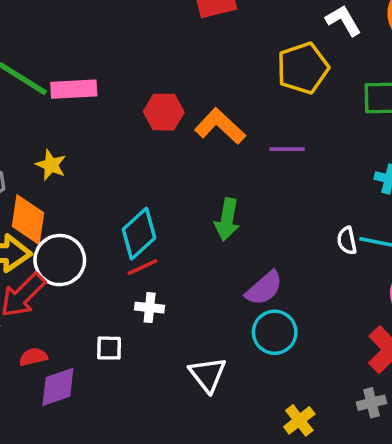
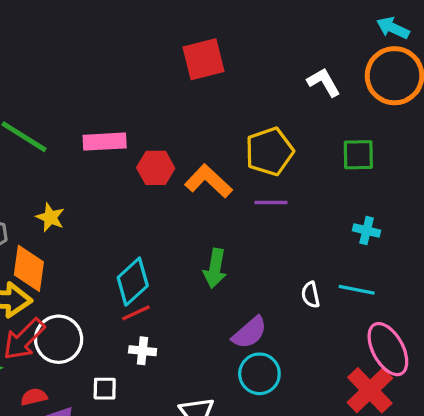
yellow pentagon: (303, 68) -> (269, 151), moved
pink rectangle: (74, 89) -> (105, 142), moved
white semicircle: (347, 241) -> (311, 295), moved
white circle: (60, 260) -> (59, 339), moved

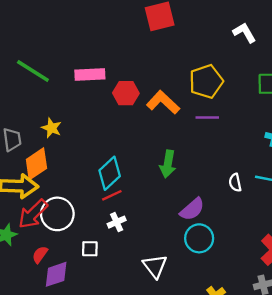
orange diamond: (29, 268) -> (36, 164), turned 48
white cross: (143, 351) -> (117, 222), turned -30
red semicircle: (34, 397) -> (40, 255), turned -42

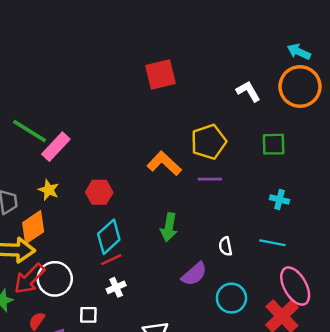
pink rectangle: (90, 74) -> (56, 147), moved, turned -44
red hexagon: (126, 93) -> (99, 192), moved
white semicircle: (235, 183) -> (225, 246), moved
cyan circle: (199, 238) -> (231, 298), moved

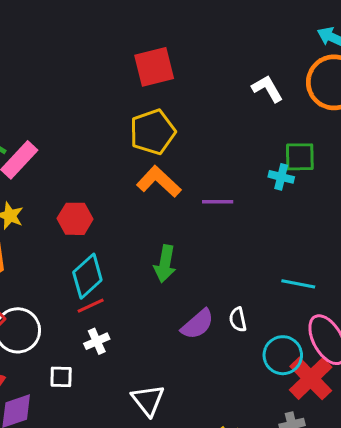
yellow pentagon: (209, 142) -> (153, 132), moved
cyan cross: (280, 200) -> (281, 177), moved
white semicircle: (225, 246) -> (238, 320), moved
cyan circle: (231, 298) -> (283, 355), moved

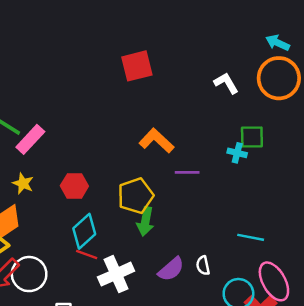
yellow pentagon: (153, 132) -> (136, 196), moved
orange L-shape: (159, 182) -> (156, 141), moved
red line: (91, 306) -> (87, 254), turned 45
white cross: (97, 341) -> (116, 274), moved, size x1.8

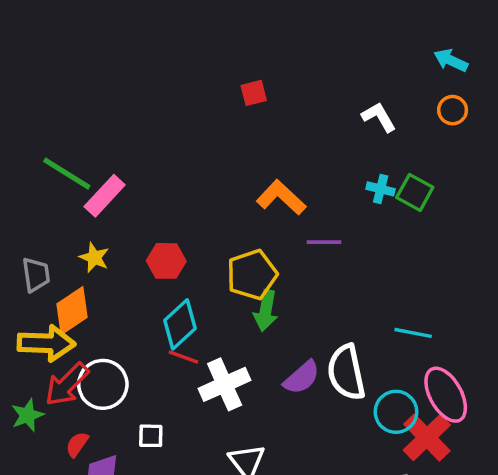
red square: (137, 66) -> (254, 93), size x0.6
orange circle: (279, 78) -> (453, 110), size x0.5
green square: (252, 137) -> (415, 192), turned 30
cyan cross: (237, 153) -> (381, 189), moved
white semicircle: (203, 266) -> (346, 372), size x2.0

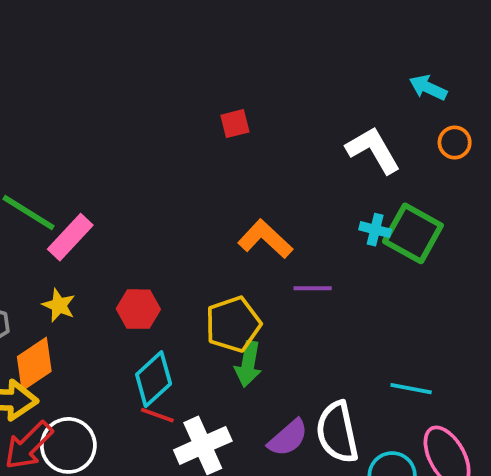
cyan arrow: (451, 60) -> (428, 88), moved
white L-shape: (379, 117) -> (373, 150), size x1.4
green square: (415, 192) -> (413, 233), size x1.4

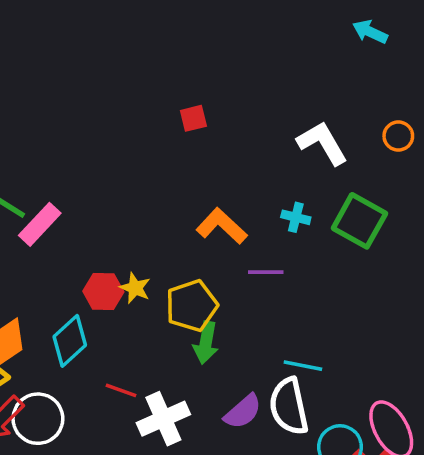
cyan arrow: (428, 88) -> (370, 32), moved
cyan cross: (375, 230) -> (296, 217), moved
yellow star: (59, 305) -> (135, 288), moved
cyan diamond: (154, 379) -> (70, 341), moved
cyan line: (411, 389) -> (303, 366), moved

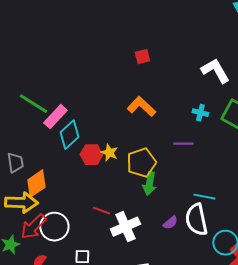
orange L-shape: (222, 226) -> (141, 107), moved
cyan diamond: (70, 341) -> (69, 135), moved
purple semicircle: (243, 412) -> (170, 223), size x0.7

